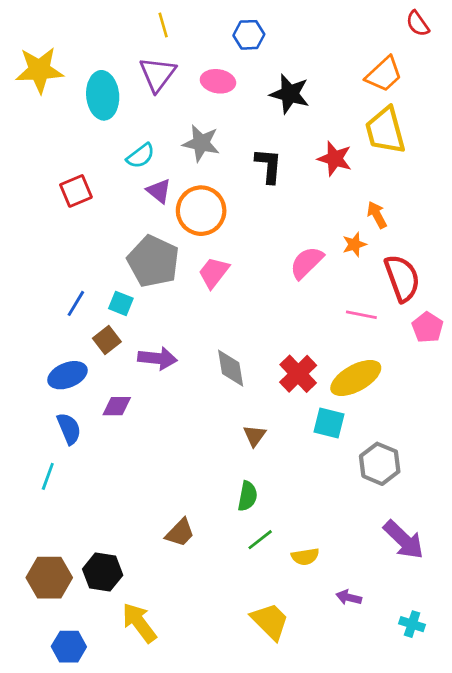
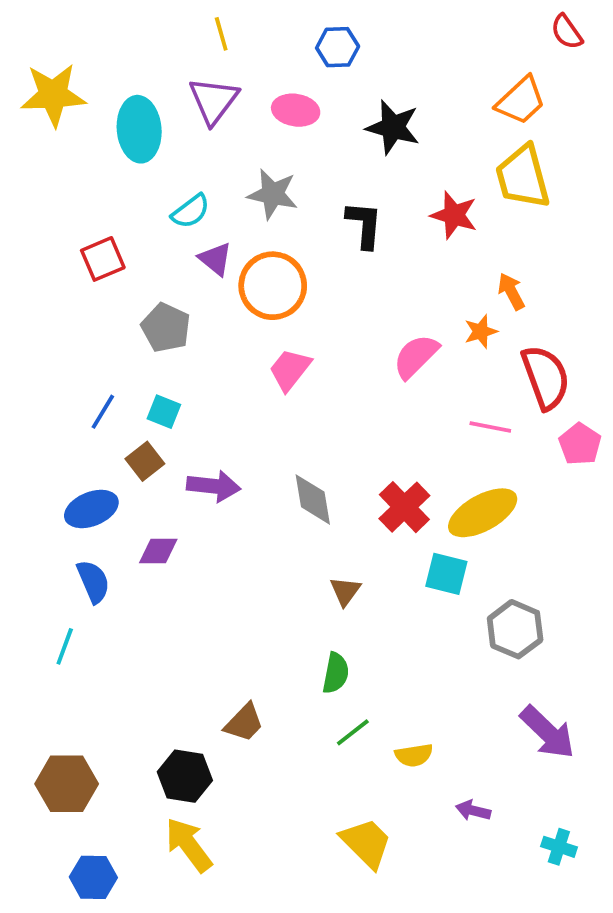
gray pentagon: (153, 261) -> (166, 328), moved, size x0.7
black hexagon: (103, 572) -> (185, 776), moved

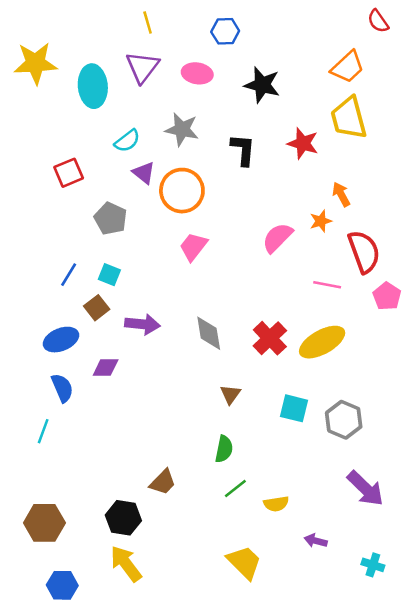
cyan square: (446, 574) -> (294, 408), moved

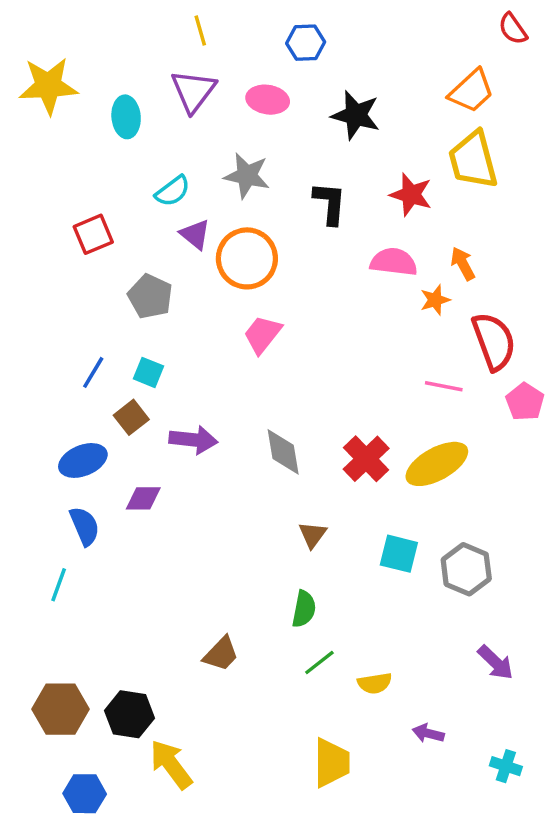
cyan ellipse: (93, 86) -> (126, 117), size x0.7
pink semicircle: (277, 238) -> (394, 262), moved, turned 52
purple arrow: (365, 489) -> (496, 663), size x0.7
black hexagon: (123, 518) -> (130, 714), moved
yellow trapezoid: (244, 562) -> (332, 763), turned 45

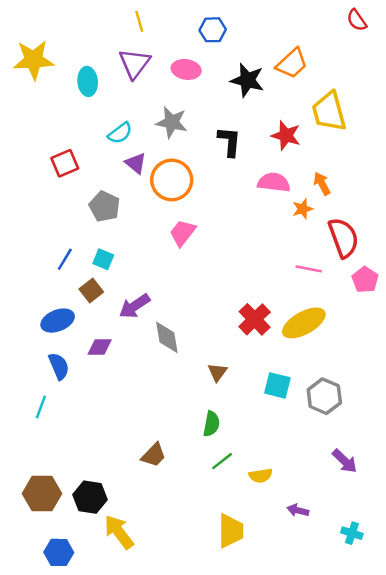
orange trapezoid: (471, 91) -> (292, 63), moved
purple arrow: (193, 440) -> (134, 306), turned 140
gray diamond: (283, 452) -> (167, 337), moved

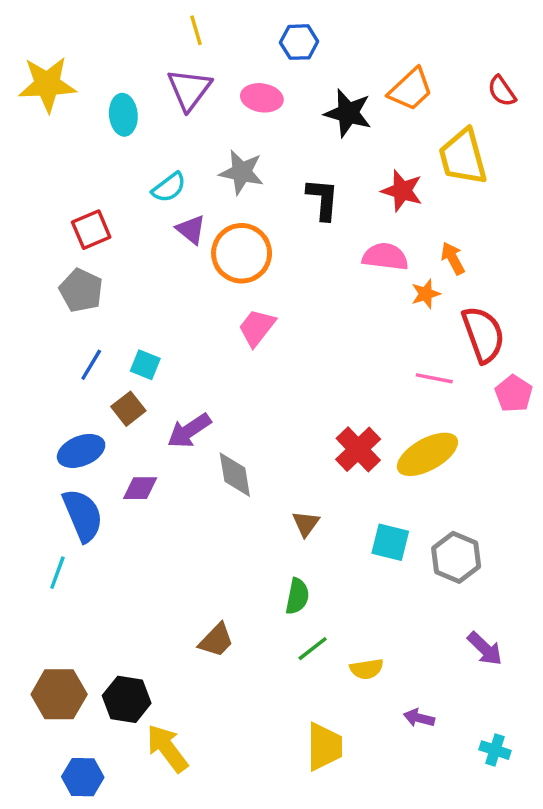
red semicircle: (357, 20) -> (502, 91), moved
gray pentagon: (104, 206) -> (81, 290), moved
blue semicircle: (59, 366) -> (83, 515), size x1.4

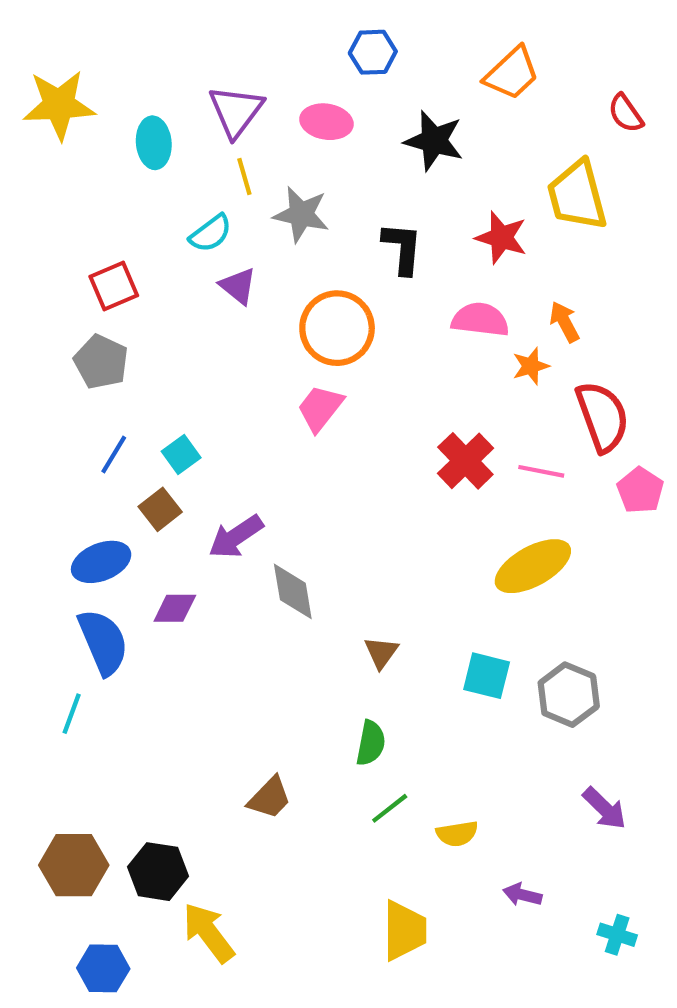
yellow line: (196, 30) -> (244, 176), moved
orange trapezoid: (411, 89) -> (512, 73), moved
orange circle: (242, 253) -> (337, 328), moved
cyan square: (145, 365) -> (181, 455), turned 32
red cross: (358, 449) -> (465, 461), moved

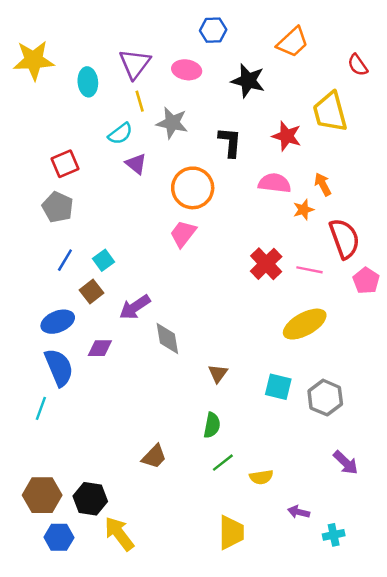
cyan cross: (617, 935) -> (334, 535), moved, turned -30
blue hexagon: (103, 968) -> (59, 537), moved

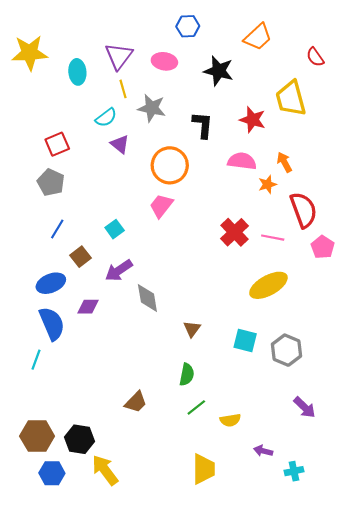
cyan square: (103, 260) -> (115, 229), moved

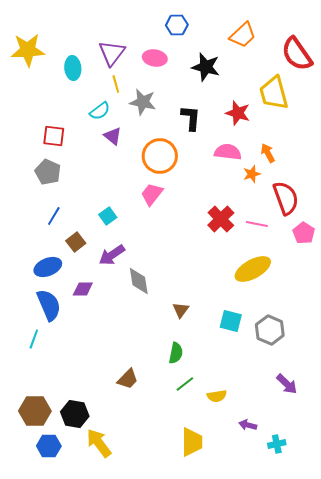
red semicircle: (315, 57) -> (297, 54), size x1.8
red square: (57, 144) -> (54, 136), turned 30

